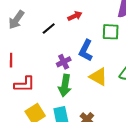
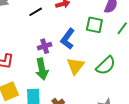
yellow triangle: (98, 77) -> (75, 66), turned 30
green arrow: (65, 85) -> (42, 69), turned -30

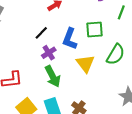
black line: (36, 12) -> (41, 33), moved
green square: (94, 25) -> (95, 29), moved

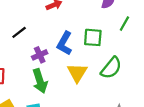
black line: (41, 33) -> (19, 32), moved

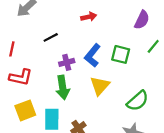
green semicircle: (111, 68) -> (138, 101), moved

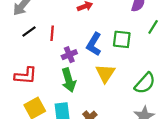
black line: (51, 37) -> (29, 31), moved
red line: (12, 49) -> (52, 33), moved

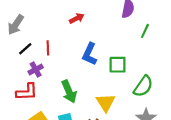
green square: (122, 39) -> (118, 65), moved
purple cross: (69, 55) -> (36, 69), moved
yellow triangle: (105, 73) -> (106, 102), moved

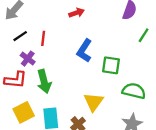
purple cross: (36, 69) -> (28, 59), turned -32
green semicircle: (143, 86) -> (134, 91), turned -120
green arrow: (69, 92) -> (44, 81), moved

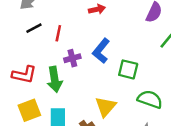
purple cross: (28, 59) -> (72, 58), moved, turned 32

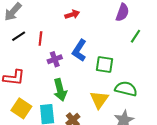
green arrow: (55, 79) -> (60, 90), moved
yellow triangle: (106, 107) -> (99, 100), moved
yellow square: (29, 110) -> (21, 108), turned -30

